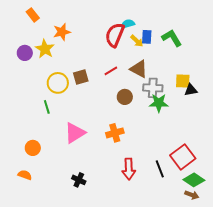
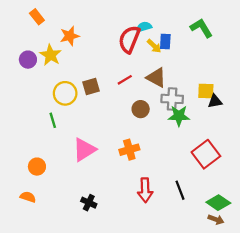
green L-shape: (172, 38) -> (201, 28), moved
red square: (183, 157) -> (206, 154), moved

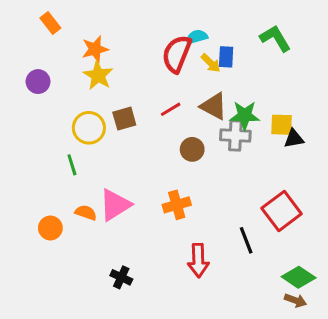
yellow star: (50, 55) -> (98, 75), moved
green star: (179, 116) -> (245, 115), moved
black line: (180, 190) -> (246, 240), moved
orange semicircle: (28, 197) -> (86, 213), moved

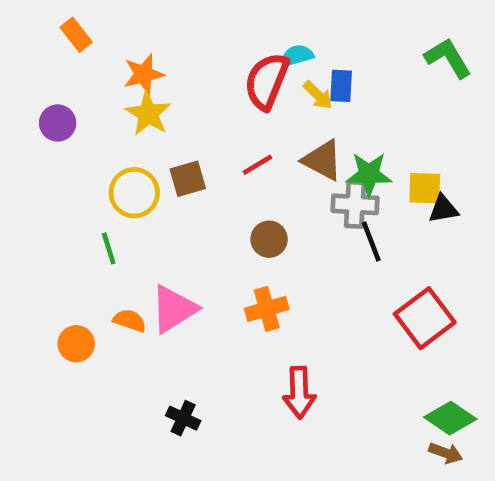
green L-shape: (275, 38) -> (448, 58), moved
brown circle: (192, 149) -> (269, 239), moved
black line: (246, 240) -> (371, 241), moved

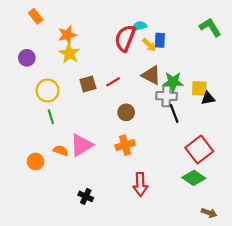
red line: (257, 165) -> (113, 82), moved
yellow circle: (134, 193) -> (48, 91), moved
green diamond: (450, 418) -> (194, 178), moved

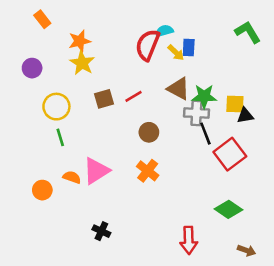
orange cross: (125, 145) -> (148, 171), turned -36
red square: (199, 149) -> (230, 154), moved
red arrow: (140, 184) -> (189, 240), moved

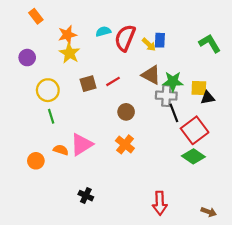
cyan semicircle: (164, 31) -> (103, 31), moved
green L-shape: (248, 32) -> (210, 43), moved
green diamond: (229, 209) -> (193, 156), moved

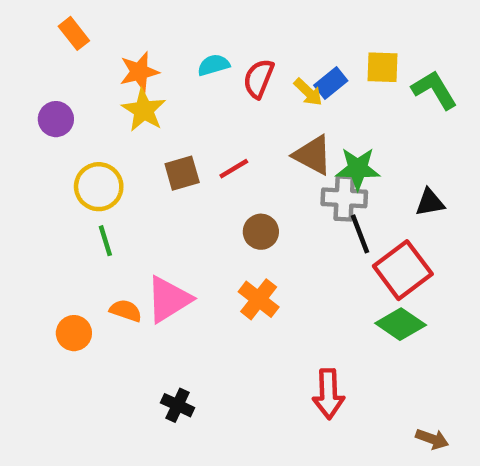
red semicircle: (125, 38) -> (259, 79), size x0.7
blue rectangle: (160, 40) -> (331, 83), turned 48
yellow square: (199, 88) -> (383, 67), moved
red arrow: (160, 203) -> (328, 394), moved

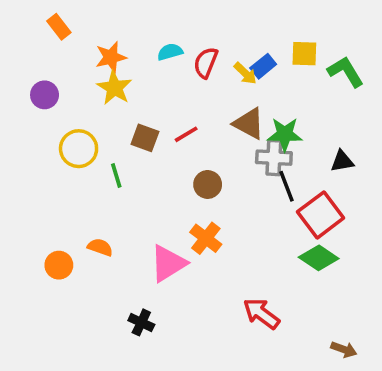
brown square: (182, 173) -> (145, 138), turned 36
green line: (105, 241) -> (116, 176), moved
pink triangle: (169, 299) -> (168, 263), moved
red arrow: (328, 394) -> (261, 314), turned 129

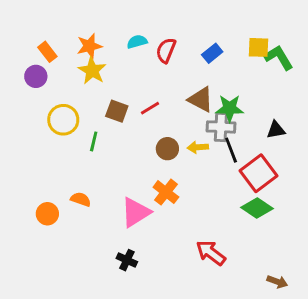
orange rectangle: (59, 27) -> (47, 52), moved
yellow square: (304, 54) -> (259, 47), moved
yellow arrow: (245, 73) -> (198, 147), moved, turned 132
green line: (116, 176) -> (94, 141), turned 30
black cross: (141, 322) -> (127, 260), moved

